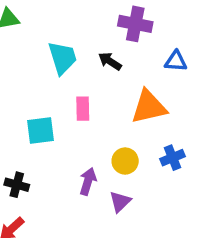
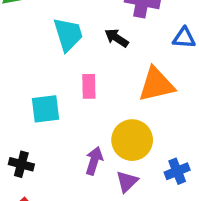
blue cross: (172, 158) -> (177, 171), moved
yellow circle: (125, 161) -> (132, 140), size x1.5

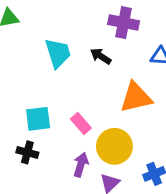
pink rectangle: (89, 86) -> (81, 123), moved, turned -40
black cross: (21, 164) -> (27, 152), moved

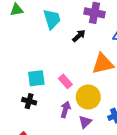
cyan trapezoid: (58, 53) -> (52, 19), moved
black arrow: (101, 56) -> (79, 36), turned 104

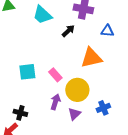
cyan trapezoid: (52, 19) -> (42, 15), turned 150
black cross: (29, 101) -> (20, 113), moved

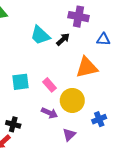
cyan trapezoid: (42, 15) -> (40, 35), moved
purple arrow: (55, 102) -> (49, 113), turned 98
purple triangle: (74, 114) -> (69, 135), moved

